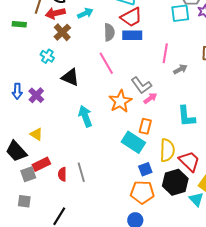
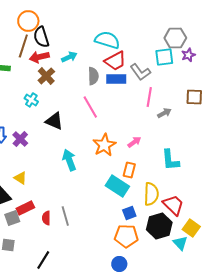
gray L-shape: (141, 85) -> (140, 72), moved

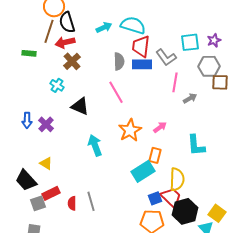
gray hexagon: (175, 38) -> (209, 66), moved
cyan arrow: (69, 57) -> (104, 27), moved
red trapezoid: (115, 61) -> (141, 46), turned 125
cyan rectangle: (117, 186) -> (143, 171), turned -65
red trapezoid: (173, 205) -> (171, 197), moved

